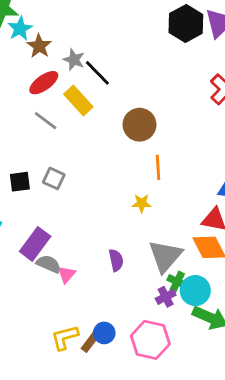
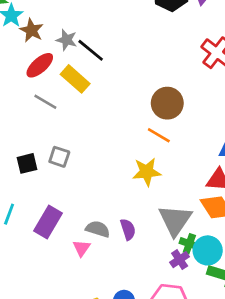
brown circle: (140, 125) -> (167, 103), moved
orange line: (158, 167) -> (159, 135), turned -50
yellow star: (142, 203) -> (147, 172), size x1.5
gray semicircle: (49, 264) -> (98, 229), moved

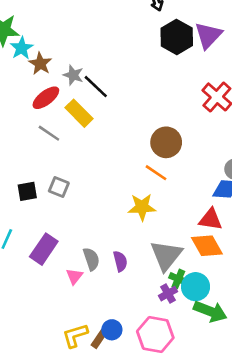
gray semicircle: (98, 229) -> (91, 259), turned 50

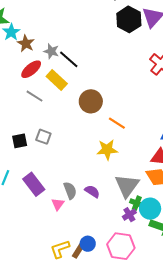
brown circle: (166, 142) -> (91, 101), moved
purple rectangle: (44, 249) -> (34, 184), turned -70
purple semicircle: (120, 261) -> (92, 191), turned -42

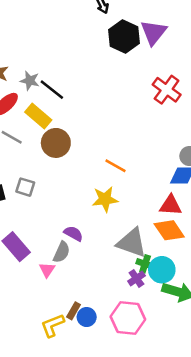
brown circle: (91, 101) -> (56, 143), moved
gray triangle: (127, 186) -> (132, 243), turned -44
gray semicircle: (70, 190) -> (62, 252), turned 48
purple semicircle: (92, 191) -> (73, 234), moved
brown rectangle: (78, 251) -> (74, 311), moved

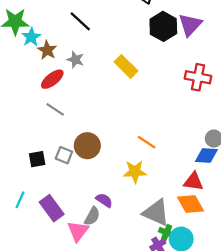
black line: (52, 90) -> (80, 21), moved
red cross: (167, 90) -> (198, 77), turned -30
yellow rectangle: (38, 116) -> (126, 66), moved
brown circle: (56, 143) -> (87, 146), moved
pink triangle: (47, 270) -> (78, 231), size x1.5

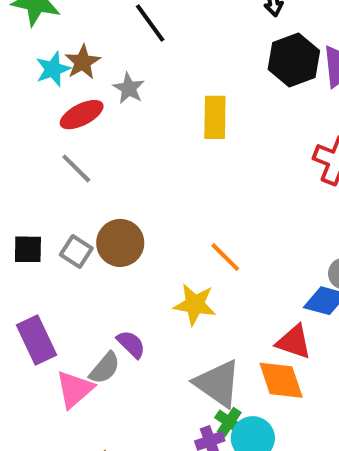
cyan star: (31, 37) -> (53, 69), moved
yellow rectangle: (126, 66) -> (215, 117), turned 35

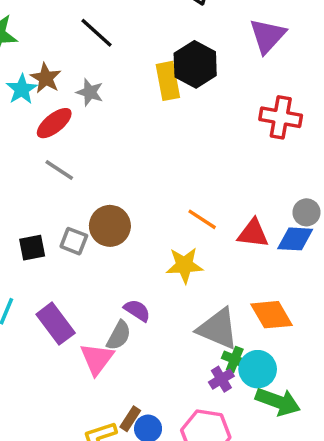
black hexagon: (294, 60) -> (195, 64), moved
yellow rectangle: (215, 117) -> (168, 81), moved
red triangle: (294, 342) -> (253, 233), moved

